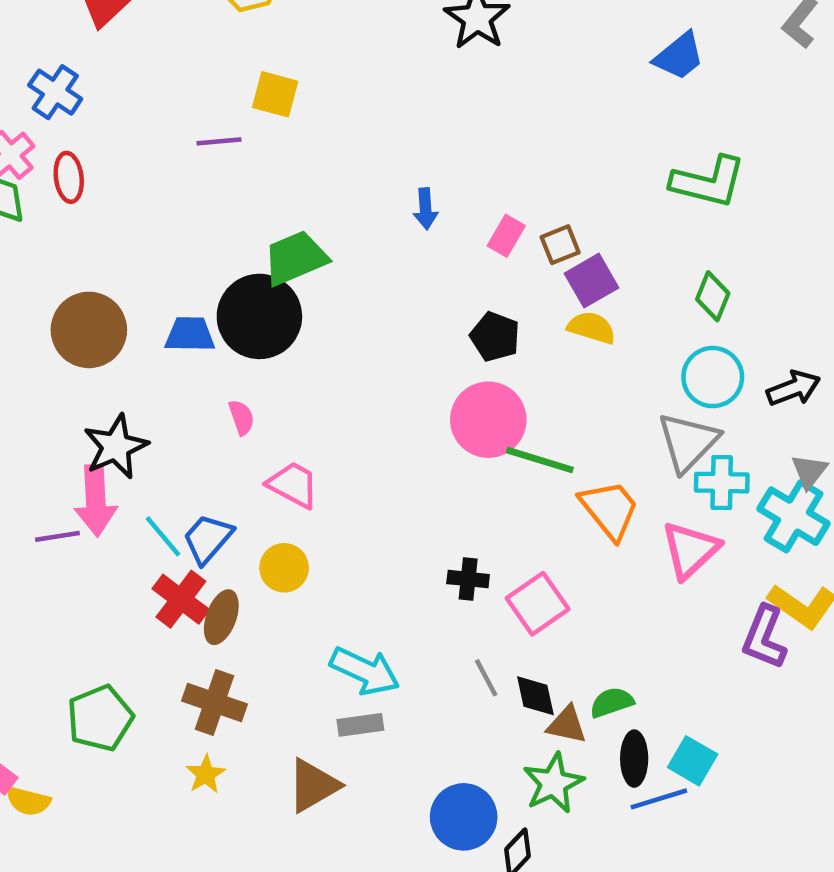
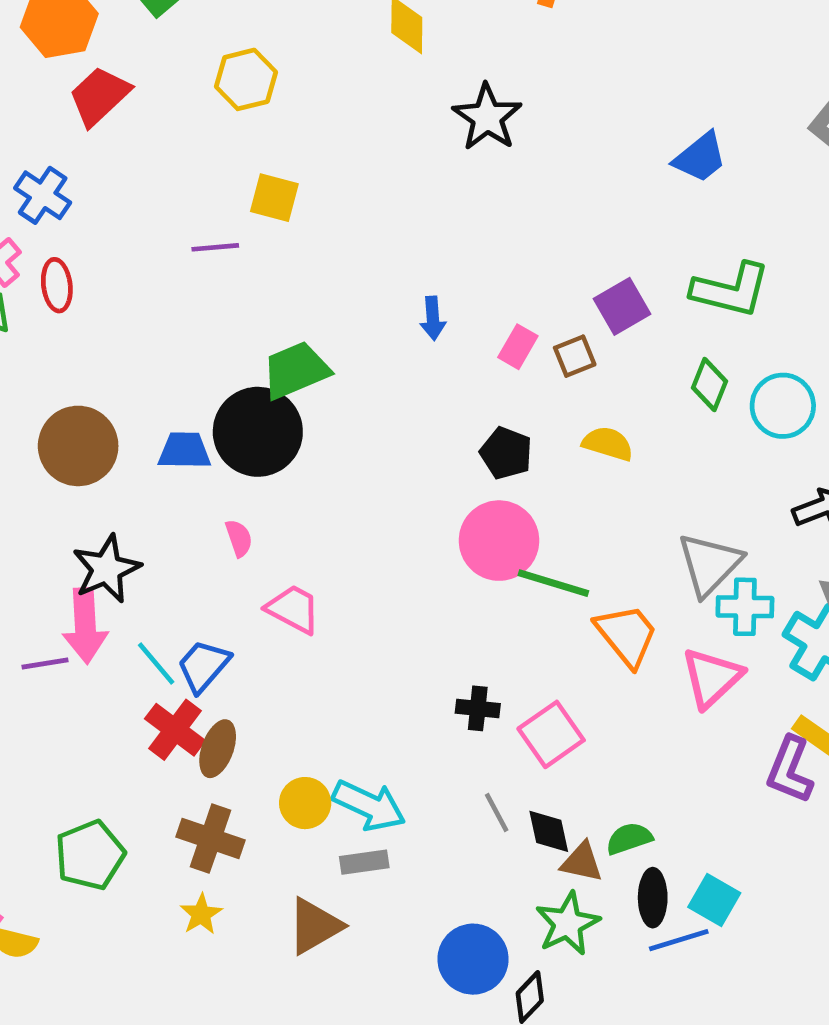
purple square: (592, 281) -> (622, 306), moved
green diamond: (713, 296) -> (709, 384), moved
cyan circle: (713, 377) -> (783, 406), moved
yellow circle: (284, 568) -> (305, 803), moved

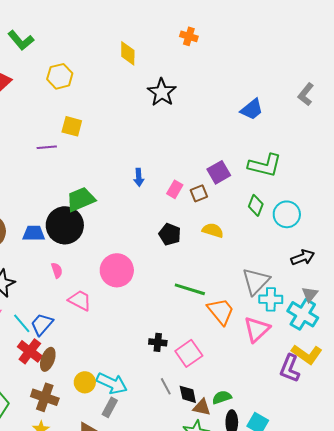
pink circle: (499, 541) -> (117, 270), moved
gray rectangle: (364, 862) -> (110, 407), turned -54

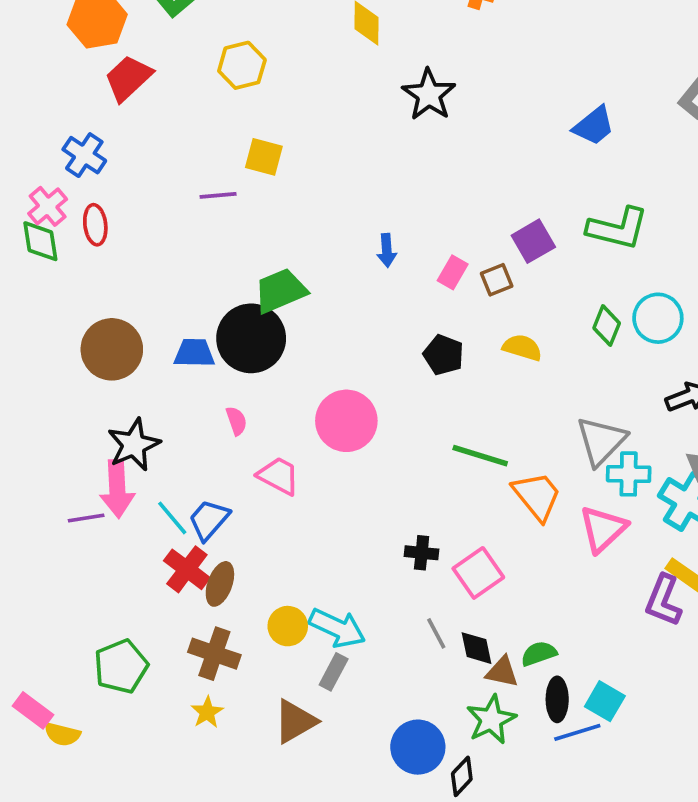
green diamond: (256, 205) -> (607, 326), moved

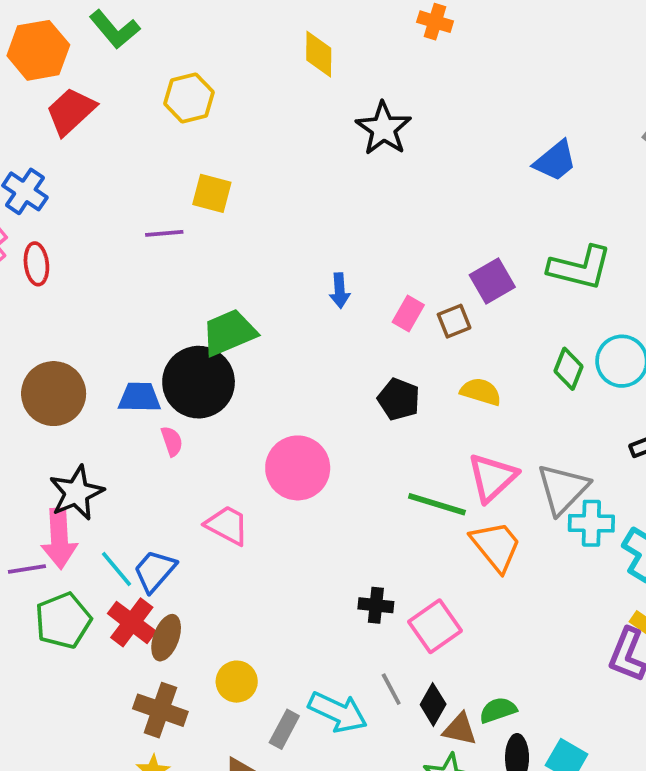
pink semicircle: (236, 421) -> (172, 441), moved
pink triangle: (603, 529) -> (492, 477), moved
cyan arrow: (337, 628) -> (338, 712), moved
black diamond: (477, 648) -> (433, 704), turned 42
green pentagon: (121, 666) -> (63, 621), moved

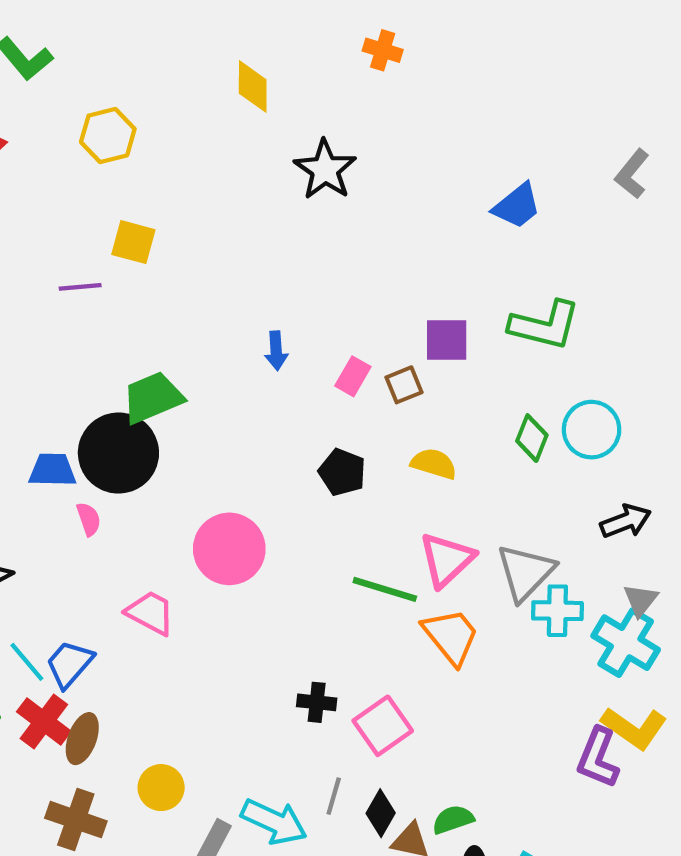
purple square: (492, 281) -> (447, 340), turned 30
gray line: (391, 689) -> (334, 796), turned 44

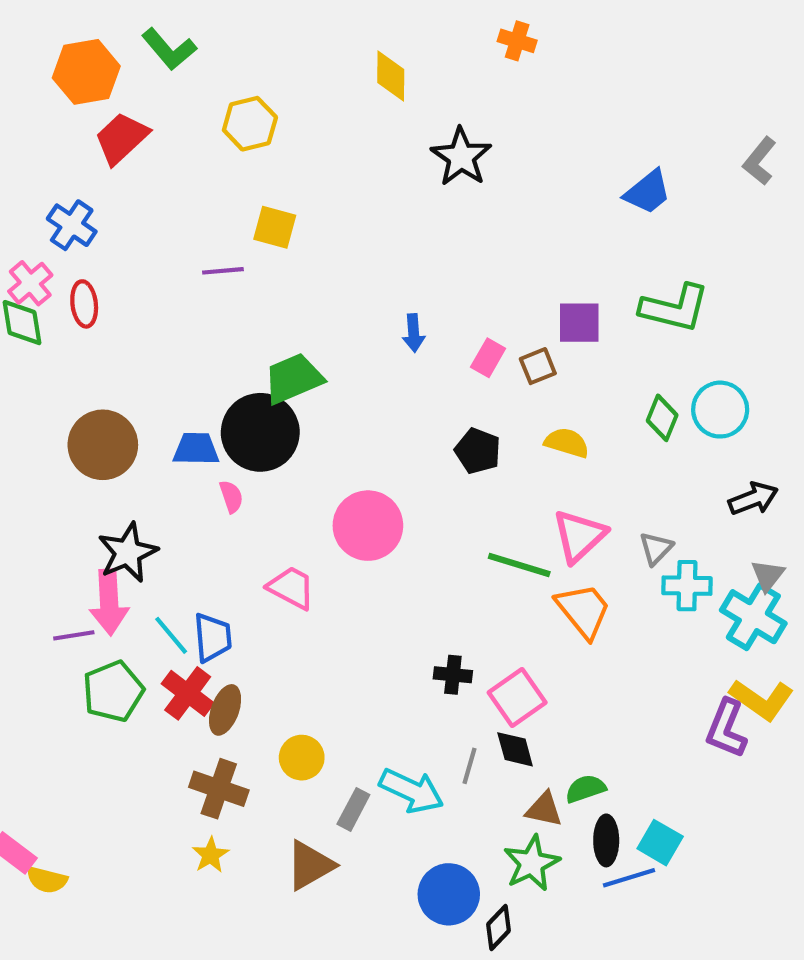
gray triangle: (525, 572) -> (656, 548), size x0.6
blue trapezoid: (69, 664) -> (213, 637), turned 134
black diamond: (381, 813) -> (515, 749), moved, turned -45

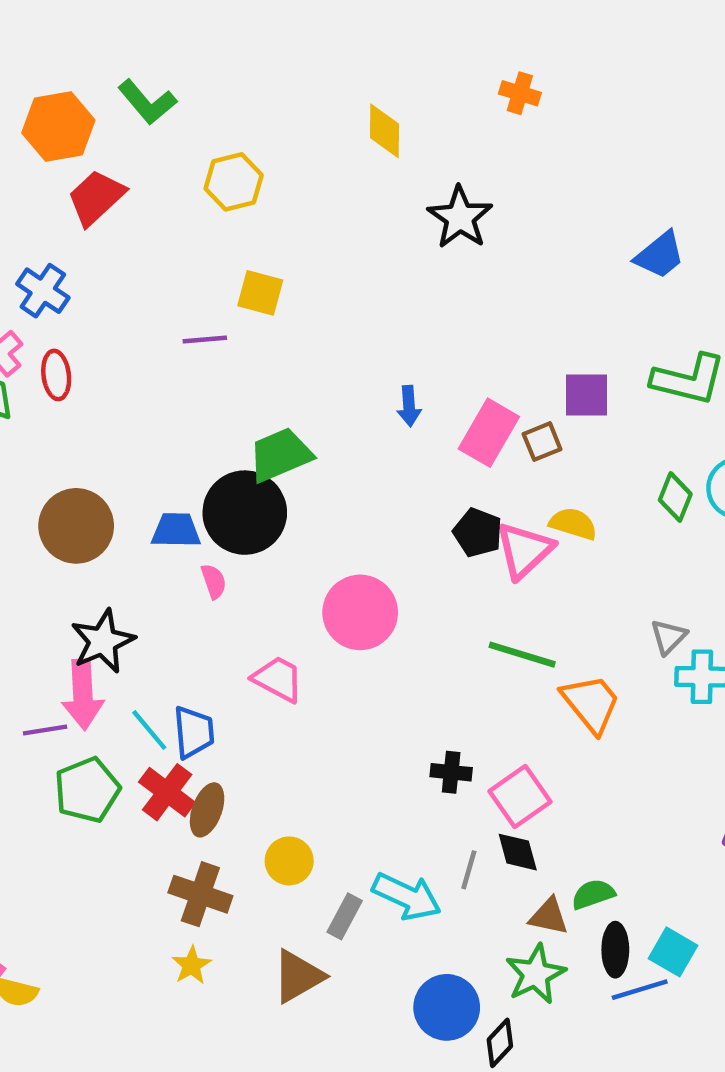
pink rectangle: (488, 358) -> (489, 433), size x1.6
pink triangle: (579, 536) -> (524, 550), moved

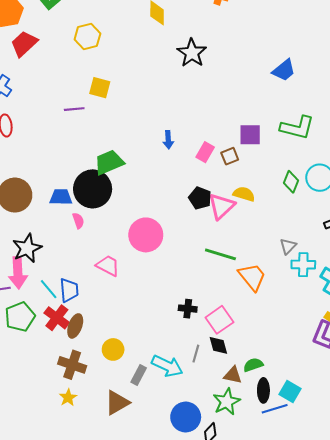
pink rectangle: (489, 433) -> (205, 152), size x0.7

